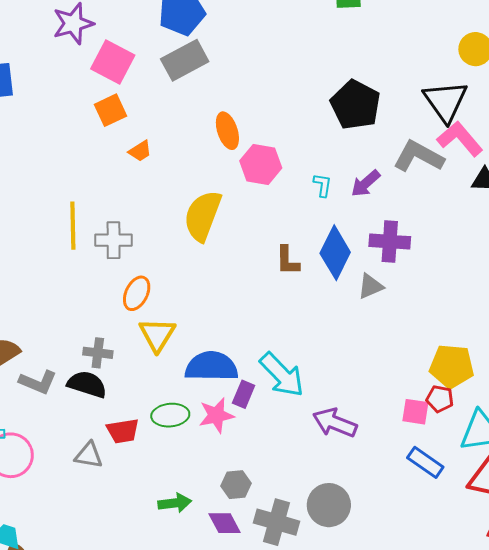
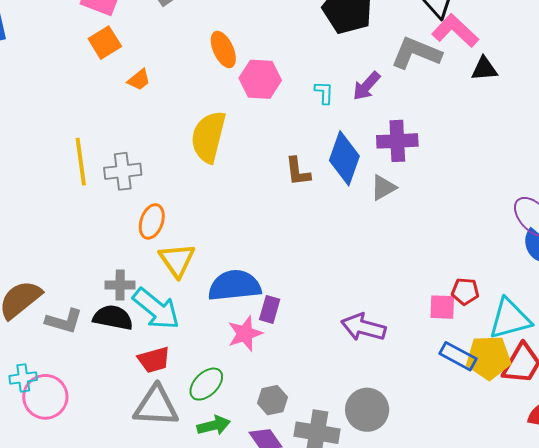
yellow pentagon: (452, 366) -> (489, 358), moved
cyan arrow: (282, 375) -> (156, 309), moved
green ellipse: (170, 415) -> (206, 384), moved, turned -33
gray triangle: (89, 455) -> (156, 406), moved, size x1.6

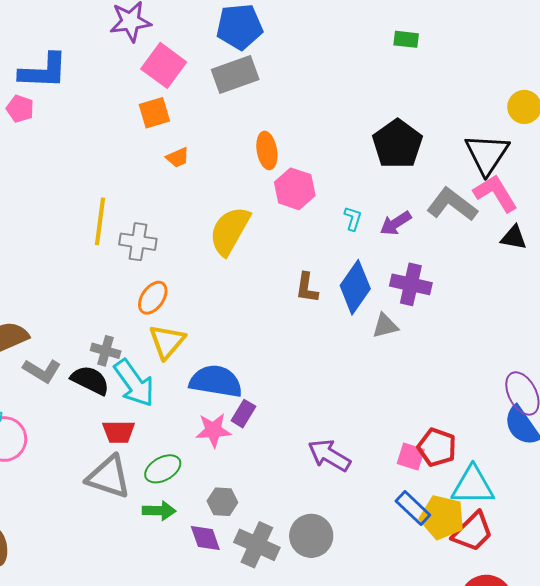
red pentagon: (465, 291) -> (437, 447), size x1.4

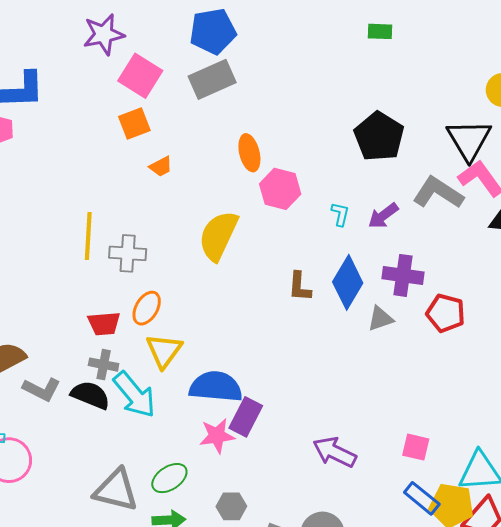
purple rectangle: (243, 414) -> (246, 417), size x1.4
red trapezoid: (119, 432) -> (104, 324), moved
red pentagon: (437, 447) -> (446, 313), moved

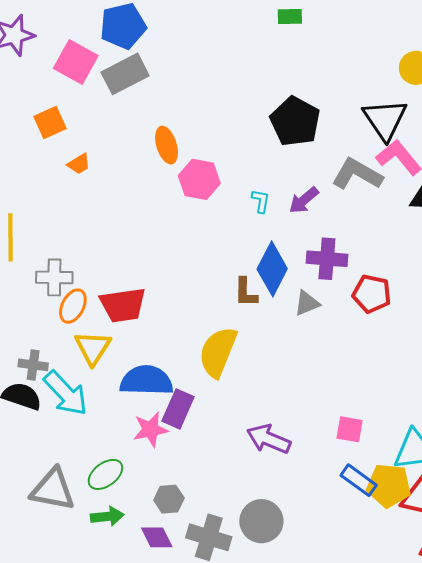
pink square: (140, 76) -> (76, 62), moved
yellow semicircle: (218, 236) -> (218, 352), moved
gray cross: (128, 253) -> (54, 277), moved
brown L-shape: (300, 287) -> (246, 292), moved
red trapezoid: (104, 324) -> (123, 305), moved, size x1.4

